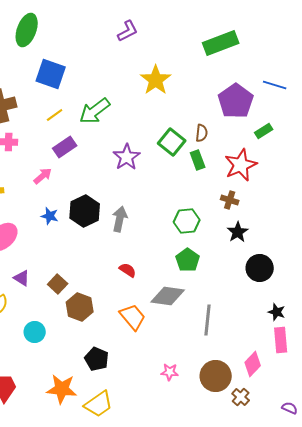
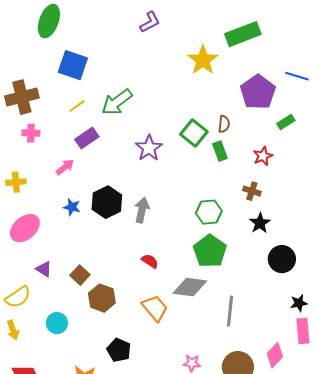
yellow star: (156, 80) -> (203, 60), moved
red star: (241, 165) -> (263, 156), size x0.6
green pentagon: (188, 260) -> (210, 251), size x1.4
black star: (277, 312) -> (299, 303), turned -30

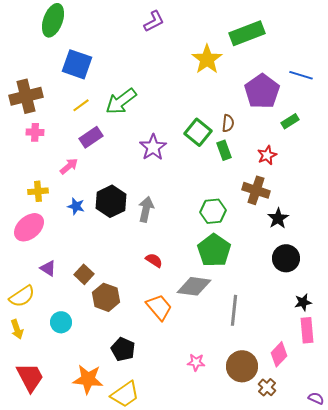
yellow cross: (16, 182) -> (38, 191), moved
brown cross: (252, 191) -> (256, 190), size x1.5
black star: (260, 223) -> (278, 218), moved

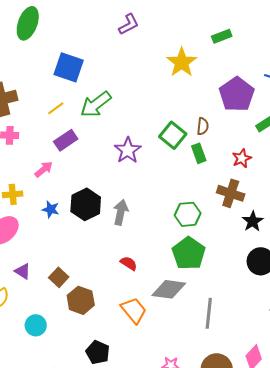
green rectangle: (247, 33) -> (222, 36), size x0.6
blue square: (77, 64) -> (69, 67), moved

